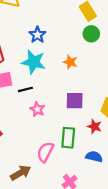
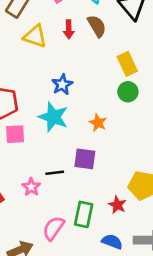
black line: (25, 89) -> (55, 173), moved
purple square: (75, 101) -> (85, 159), moved
pink star: (37, 109) -> (31, 187), moved

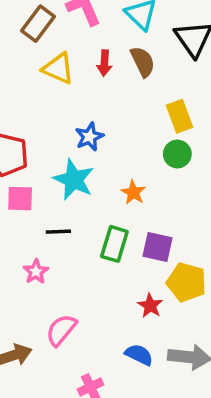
purple square: (85, 159) -> (157, 247), moved
black line: (55, 173) -> (58, 232), moved
green rectangle: (84, 214) -> (114, 244), moved

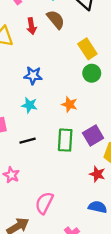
blue star: (89, 137) -> (33, 75), turned -30
cyan star: (74, 180) -> (29, 105), size x0.6
purple square: (157, 247) -> (93, 136), turned -30
pink star: (36, 272) -> (11, 175), moved

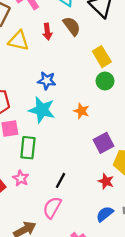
cyan star: (29, 105) -> (42, 110), size x1.6
green rectangle: (65, 140) -> (28, 148), moved
black line: (28, 141) -> (60, 180), moved, turned -49
blue semicircle: (98, 207) -> (105, 214), turned -54

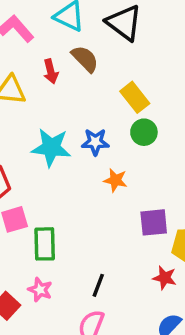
blue star: (47, 81) -> (95, 142), moved
cyan star: (42, 110) -> (51, 148), moved
purple square: (104, 143) -> (154, 222), turned 30

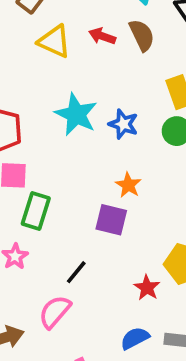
red arrow: (51, 71) -> (102, 36), turned 105
orange star: (115, 180) -> (128, 185), moved
purple square: (154, 222) -> (111, 220), moved

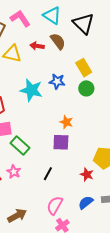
blue star: (123, 124) -> (57, 81), moved
green rectangle: (36, 211) -> (20, 145), turned -54
pink semicircle: (55, 312) -> (55, 205), moved

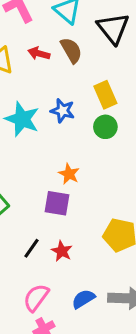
red star: (87, 174) -> (62, 251), moved

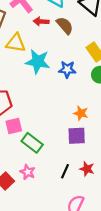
red arrow: (39, 53) -> (41, 21), moved
cyan star: (22, 119) -> (38, 62), moved

